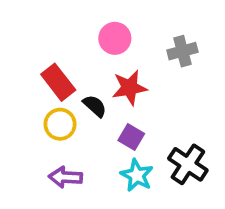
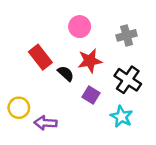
yellow circle: (60, 124) -> (19, 108), moved
black cross: (188, 164) -> (128, 80), moved
cyan star: (137, 175) -> (121, 117), moved

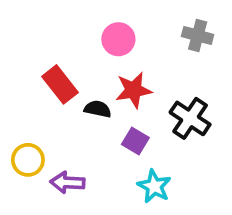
gray cross: (127, 35) -> (198, 35), moved, turned 30
black semicircle: (66, 73) -> (98, 109), turned -30
cyan star: (121, 117) -> (154, 186), moved

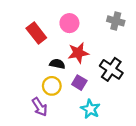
red rectangle: (60, 84) -> (36, 33), moved
yellow circle: (28, 160) -> (52, 86), moved
purple arrow: (68, 182) -> (40, 107), turned -126

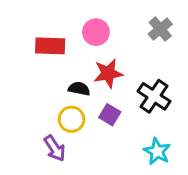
gray cross: (116, 21) -> (160, 29), turned 35
red rectangle: (36, 33) -> (50, 46), turned -50
cyan star: (90, 109) -> (157, 151), moved

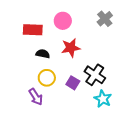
black semicircle: (79, 89) -> (43, 54), moved
black cross: (154, 96) -> (95, 75), moved
purple square: (110, 115) -> (73, 83), moved

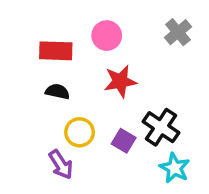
black semicircle: (43, 54) -> (57, 92), moved

